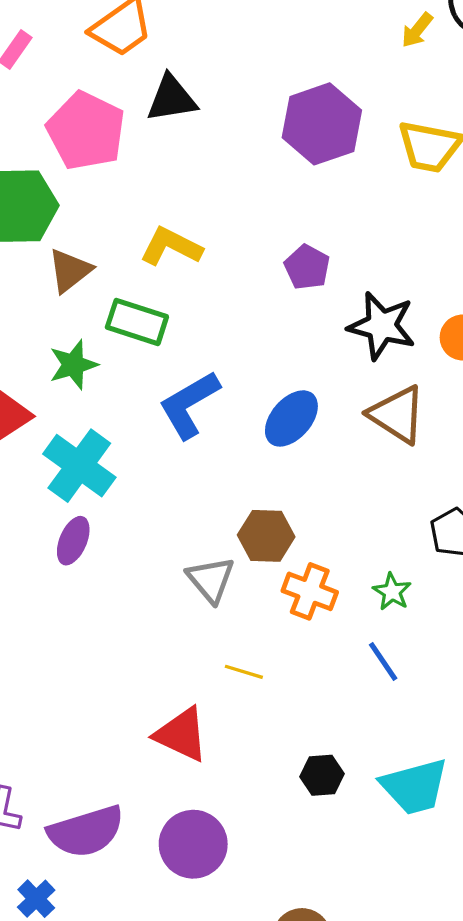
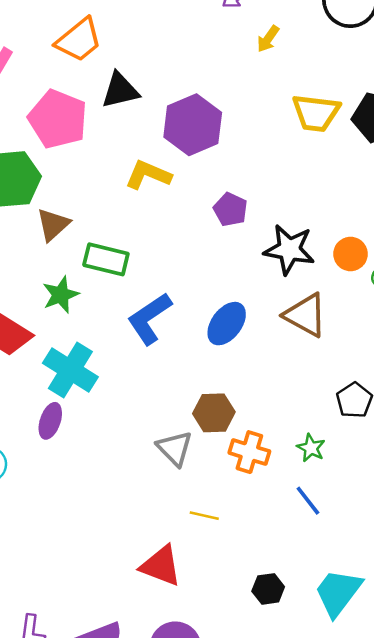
yellow arrow: (417, 30) -> (268, 39), moved
purple hexagon: (322, 124) -> (193, 125), moved
yellow L-shape: (171, 246) -> (148, 175), moved
purple ellipse: (73, 541) -> (50, 421), moved
cyan trapezoid: (415, 786) -> (338, 593), turned 146

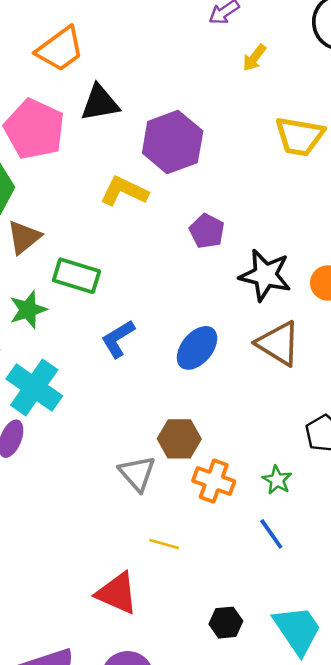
blue L-shape: (149, 319) -> (118, 339), size x0.7
cyan trapezoid: (338, 593) -> (297, 630), turned 106

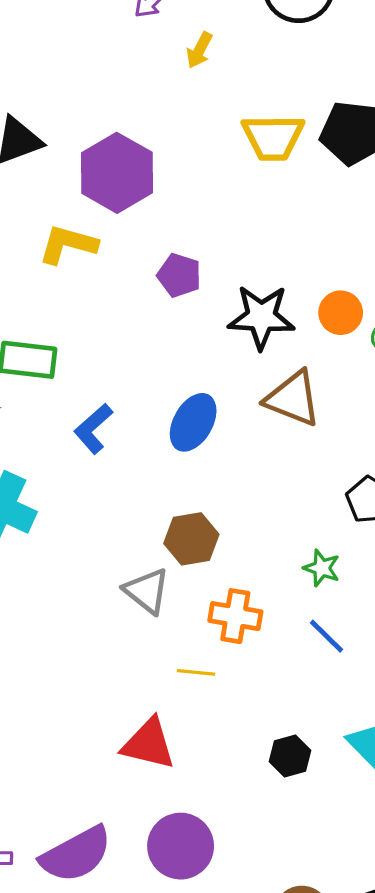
orange cross: (214, 481) -> (235, 616), moved

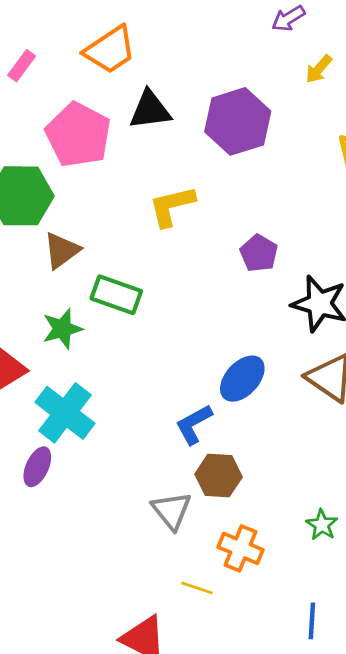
purple hexagon: (117, 173) -> (238, 121), moved
yellow L-shape: (68, 244) -> (172, 206), turned -42
blue L-shape: (93, 429) -> (194, 424), moved
blue line: (327, 636) -> (312, 621), moved, turned 36

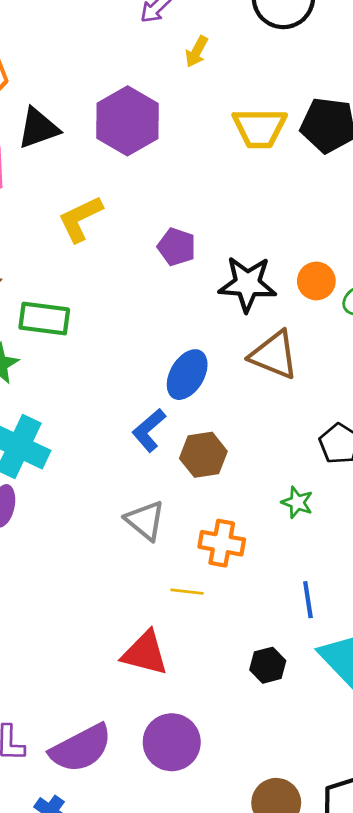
brown hexagon: (219, 476) -> (203, 455), moved

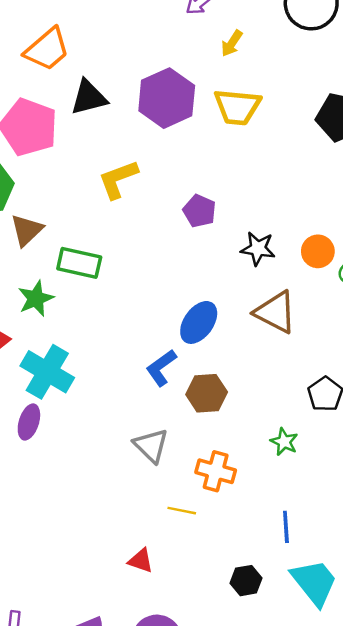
yellow trapezoid: (259, 128) -> (237, 107), moved
black star: (247, 284) -> (258, 249), size x0.7
red triangle: (145, 653) -> (141, 561), size x0.6

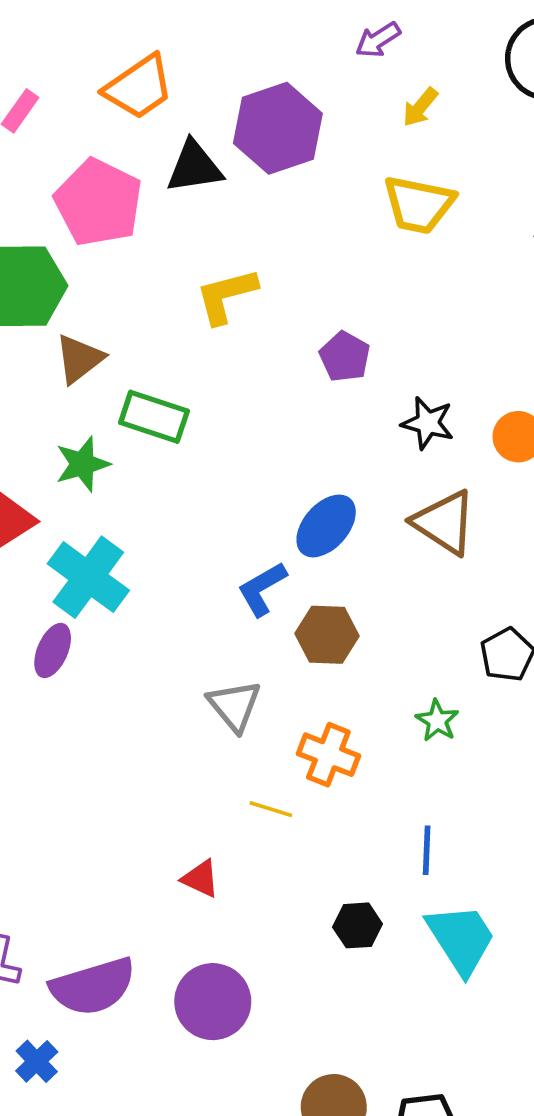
purple hexagon: (167, 98) -> (278, 128), moved

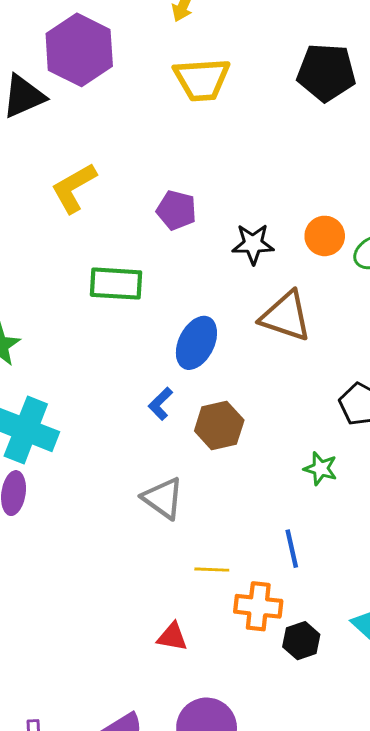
green rectangle: (154, 417) -> (116, 284), moved
blue L-shape: (262, 589) -> (160, 404), size x0.7
orange cross: (328, 755) -> (258, 606), moved
blue line: (427, 850) -> (292, 549), moved

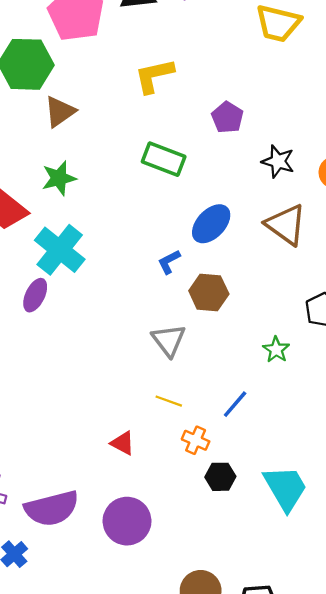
gray triangle: (163, 498) -> (169, 340), moved
blue line: (292, 549) -> (235, 404), turned 36
orange cross: (258, 606) -> (196, 440), size x0.7

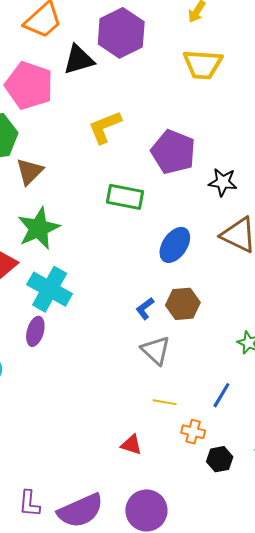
purple pentagon: (227, 117) -> (173, 152), size x1.6
green star: (59, 178) -> (39, 228), size x1.4
blue L-shape: (169, 262) -> (145, 308), moved

